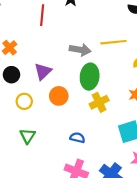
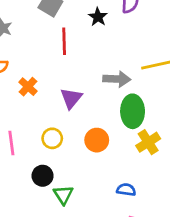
purple triangle: (43, 72) -> (71, 98), moved
black circle: (11, 75) -> (43, 176), moved
yellow circle: (24, 101) -> (52, 138), moved

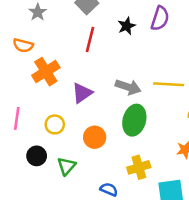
orange cross: (28, 87) -> (46, 72), size x1.5
yellow cross: (148, 142) -> (139, 167), moved
green triangle: (63, 195) -> (66, 166), moved

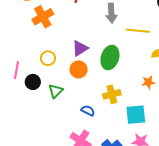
gray arrow: (128, 87) -> (111, 13), moved, turned 66
purple triangle: (82, 93) -> (80, 48), moved
pink line: (17, 118) -> (17, 70), moved

